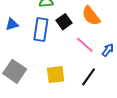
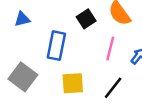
blue rectangle: (41, 29) -> (56, 46), moved
pink line: (85, 45) -> (110, 48), turned 60

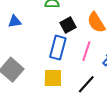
blue rectangle: (56, 46) -> (58, 48), moved

